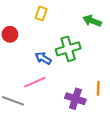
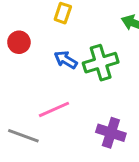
blue arrow: (43, 58) -> (66, 60), moved

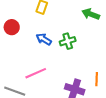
green cross: (101, 63) -> (68, 41), size x0.7

